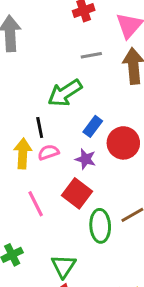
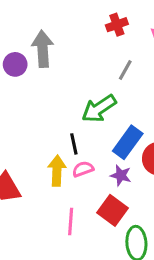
gray line: (91, 55) -> (125, 70), turned -50
blue rectangle: (93, 126) -> (128, 142), size x1.5
pink line: (36, 204) -> (71, 221), turned 32

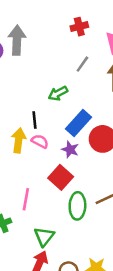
green arrow: (99, 109) -> (58, 93), size x0.7
pink semicircle: (83, 169) -> (40, 141), turned 42
pink line: (71, 221) -> (26, 199), moved

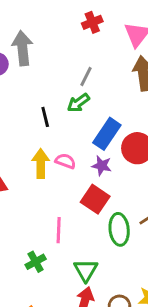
gray line: (82, 64) -> (86, 77), moved
black line: (35, 120) -> (45, 117), moved

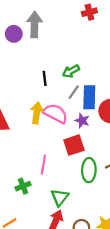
gray line: (86, 77) -> (74, 92), moved
blue rectangle: (107, 134) -> (89, 97), turned -40
pink semicircle: (65, 161) -> (55, 113), size x1.6
red square: (95, 199) -> (74, 145), turned 30

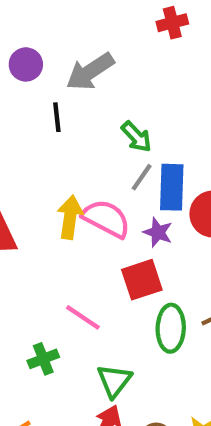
gray arrow: (35, 25) -> (90, 72), moved, turned -125
green arrow: (71, 71) -> (136, 137), turned -105
black line: (45, 78) -> (57, 117), moved
pink line: (43, 165) -> (83, 317), turned -66

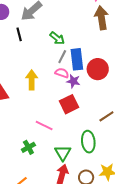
pink semicircle: (106, 219) -> (62, 73), moved, size x0.6
green ellipse: (171, 328) -> (88, 142), moved

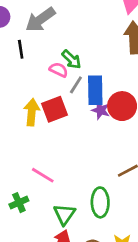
pink semicircle: (62, 73) -> (59, 70), moved
purple star: (73, 81) -> (101, 110), moved
red square: (69, 104) -> (55, 109), moved

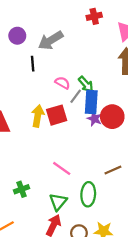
green arrow: (71, 59) -> (86, 84), moved
pink line: (43, 175) -> (62, 168), moved

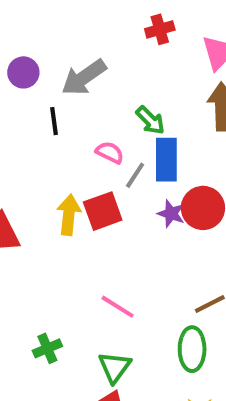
green arrow: (86, 84) -> (150, 120), moved
blue rectangle: (91, 102) -> (166, 160), moved
green ellipse: (88, 194) -> (192, 349), moved

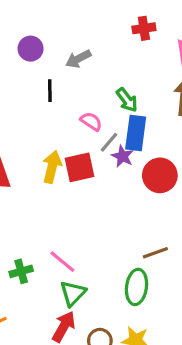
gray arrow: (84, 77) -> (78, 59), size x0.7
purple star: (171, 214) -> (122, 156), moved
pink line: (118, 307) -> (62, 262), moved

